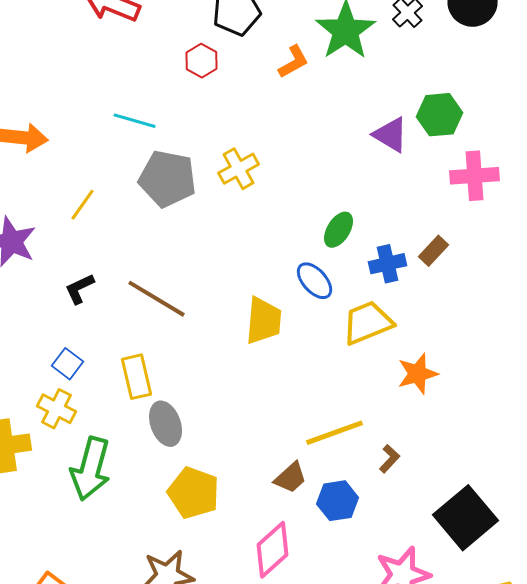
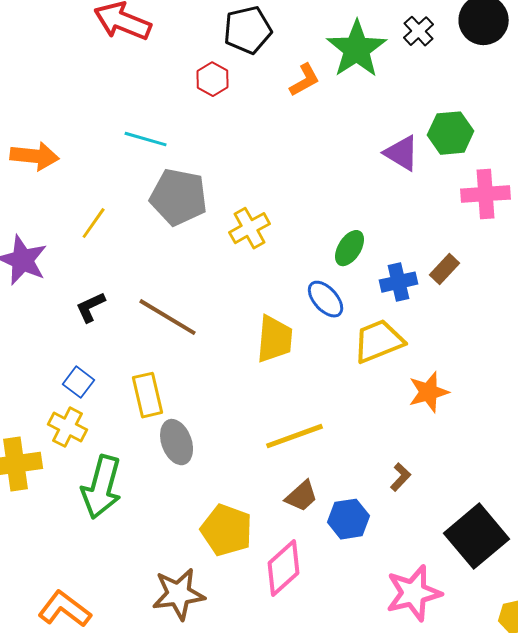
yellow cross: (239, 169) -> (250, 228), moved
yellow line: (335, 433) -> (295, 436), moved
yellow pentagon: (194, 493) -> (227, 530), moved

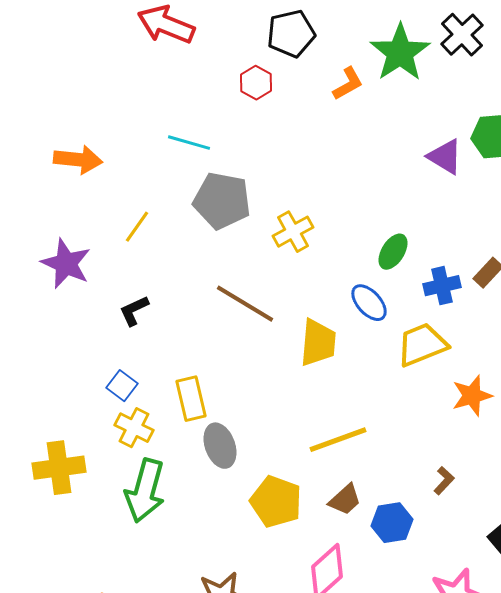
black cross: (419, 31) -> (462, 35), size x1.4
brown line: (168, 317) -> (245, 304), moved
yellow cross: (68, 427) -> (134, 428), moved
yellow pentagon: (227, 530) -> (276, 502), moved

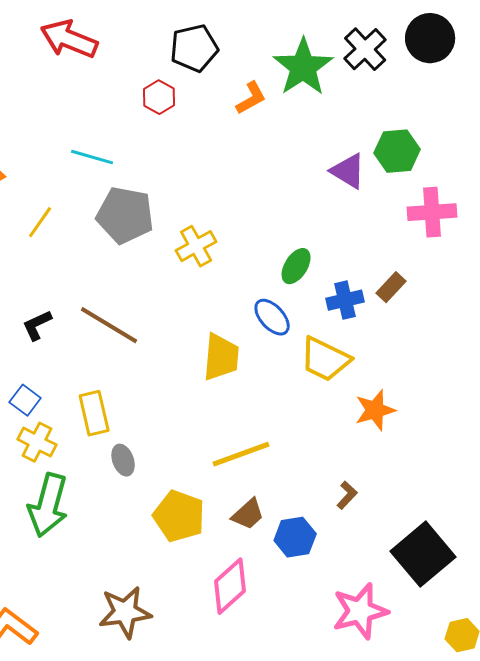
yellow line: (137, 227) -> (40, 222), moved
brown line: (245, 304) -> (109, 325), moved
yellow trapezoid: (422, 345) -> (325, 359), turned -132
gray ellipse: (220, 446) -> (123, 460), size x0.7

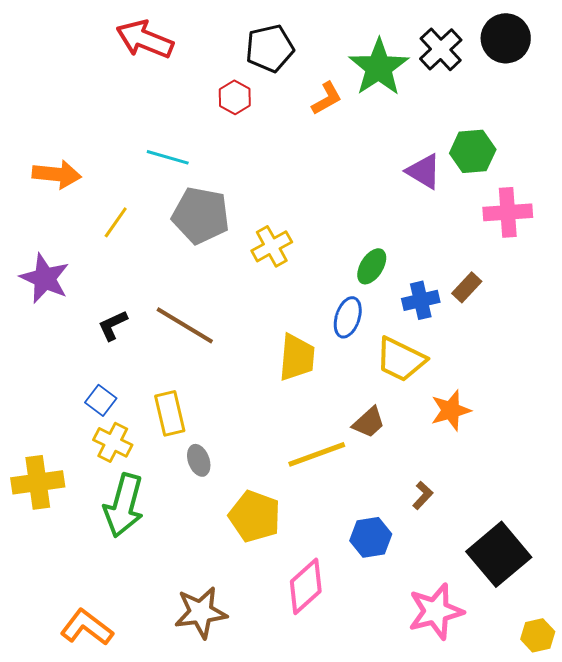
blue ellipse: (272, 317) -> (348, 317), turned 60
brown trapezoid: (248, 514) -> (369, 422), moved

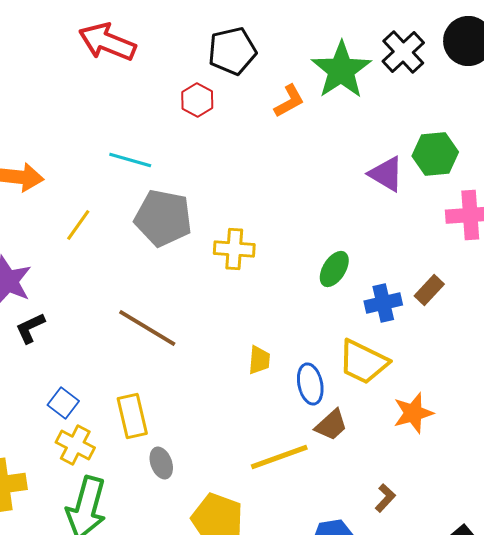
yellow cross: (272, 246) -> (234, 249), turned 33
blue ellipse: (348, 317) -> (310, 384), moved, turned -30
black L-shape: (113, 325) -> (30, 328), moved
yellow trapezoid: (297, 357) -> (259, 360), size x0.6

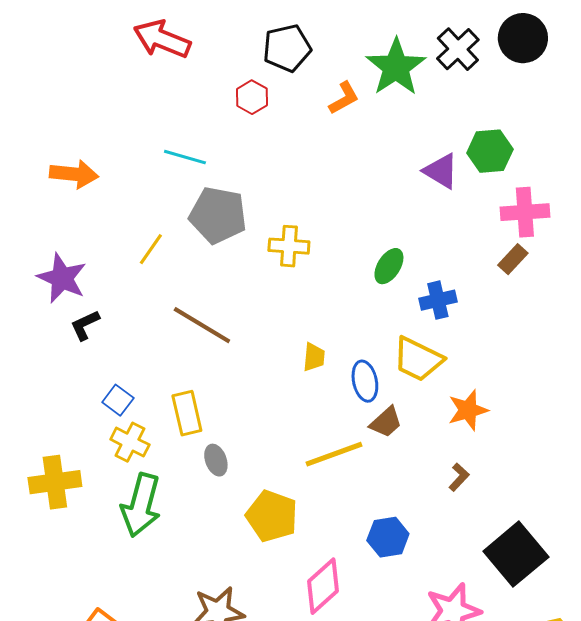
yellow line: (78, 225) -> (151, 249), moved
brown rectangle: (429, 290) -> (513, 259), moved
brown L-shape: (385, 498) -> (459, 477), moved

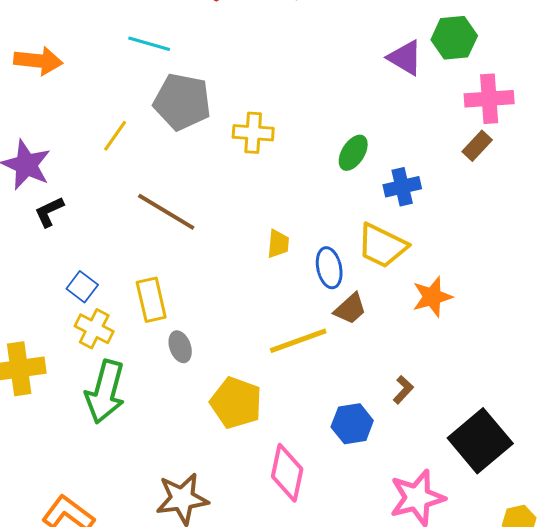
brown L-shape: (459, 477) -> (403, 390), moved
pink diamond: (323, 586) -> (287, 473), turned -36

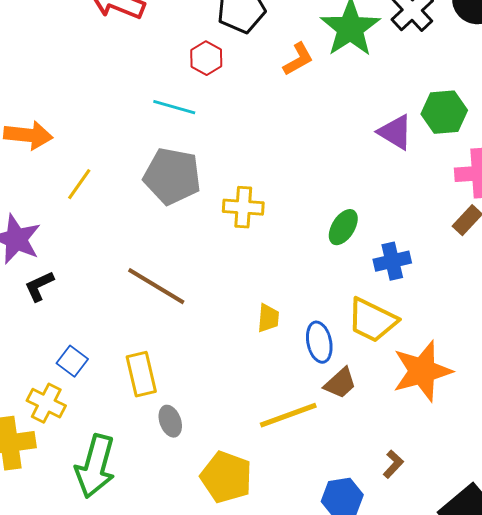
cyan line: (149, 44) -> (174, 107), moved
yellow line: (115, 136) -> (79, 184), moved
orange star: (432, 297) -> (422, 371), size x1.5
yellow cross: (94, 329) -> (46, 403), moved

